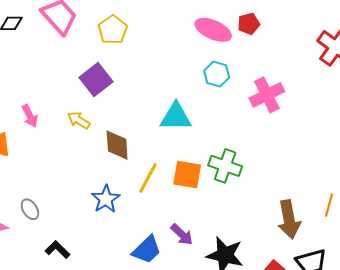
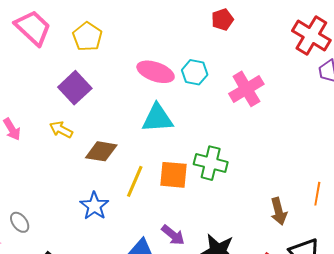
pink ellipse: (213, 30) -> (156, 72), moved
brown diamond: (117, 145) -> (101, 151), turned -72
brown arrow: (289, 220) -> (279, 211), size x0.7

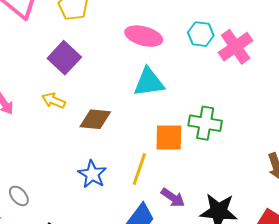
cyan hexagon: (195, 72) -> (201, 34), moved
yellow line: (135, 181) -> (139, 169), moved

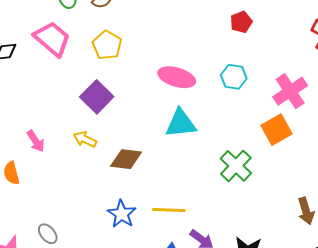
pink cross: (236, 47) -> (290, 91), moved
green cross: (205, 123) -> (236, 166), turned 32
orange square: (169, 138) -> (276, 130), moved, turned -32
yellow line: (139, 169) -> (169, 210), turned 72

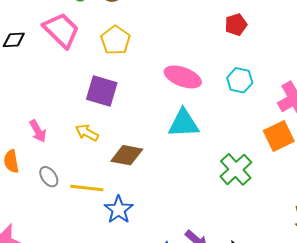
red pentagon: (241, 22) -> (236, 25), moved
purple square: (97, 97) -> (102, 91), turned -32
yellow line: (169, 210) -> (87, 188), moved
gray ellipse: (48, 234) -> (49, 177), moved

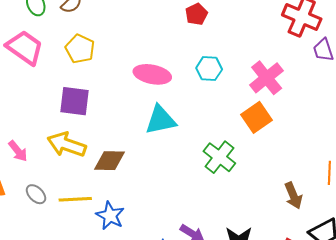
yellow arrow: (87, 133) -> (67, 145), size x1.6

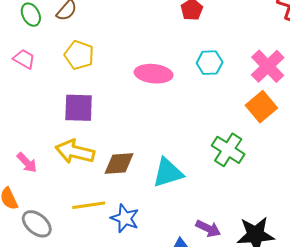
pink trapezoid: (25, 48) -> (24, 59), size x0.6
cyan triangle: (161, 120) -> (168, 173), moved
gray ellipse: (36, 194) -> (37, 224), moved, size x1.4

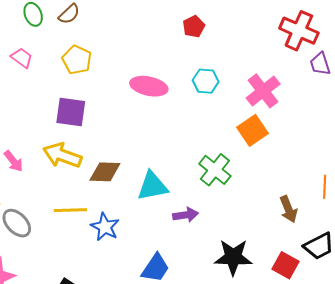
purple arrow: (208, 228) -> (186, 215), moved, turned -40

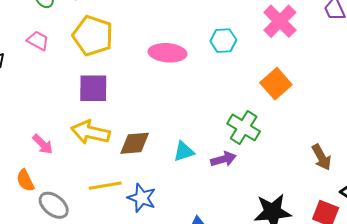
yellow pentagon: (77, 60) -> (93, 36), size x1.4
pink cross: (263, 91) -> (280, 21), moved
cyan triangle: (152, 186) -> (184, 151), size x0.7
purple arrow: (186, 215) -> (223, 159), moved

